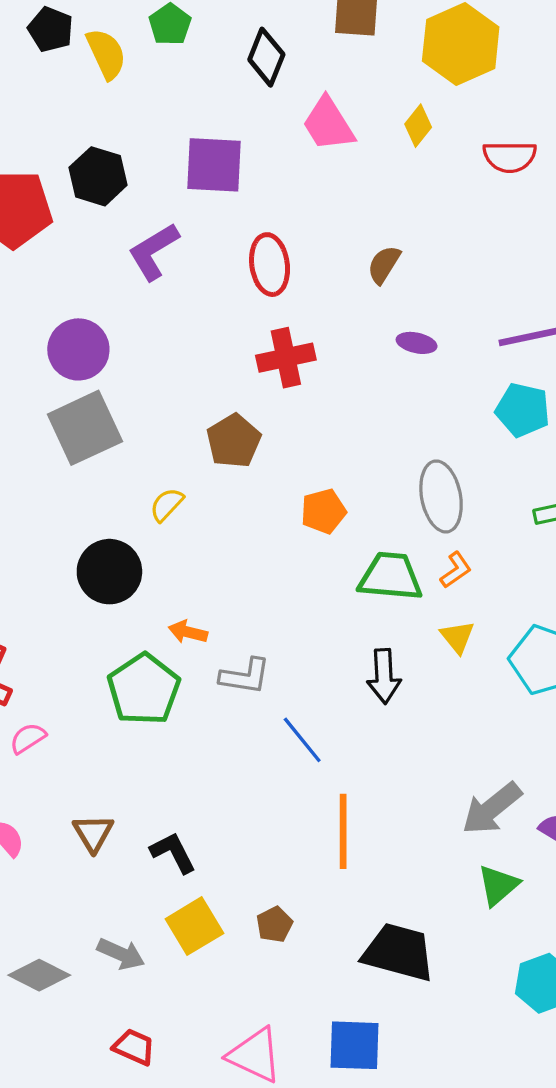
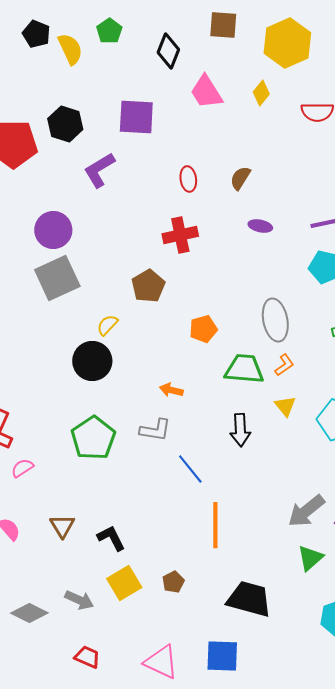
red ellipse: (270, 265) -> (188, 179), moved, size x0.7
black circle: (109, 572) -> (92, 361), moved
orange arrow: (188, 632) -> (171, 390), moved

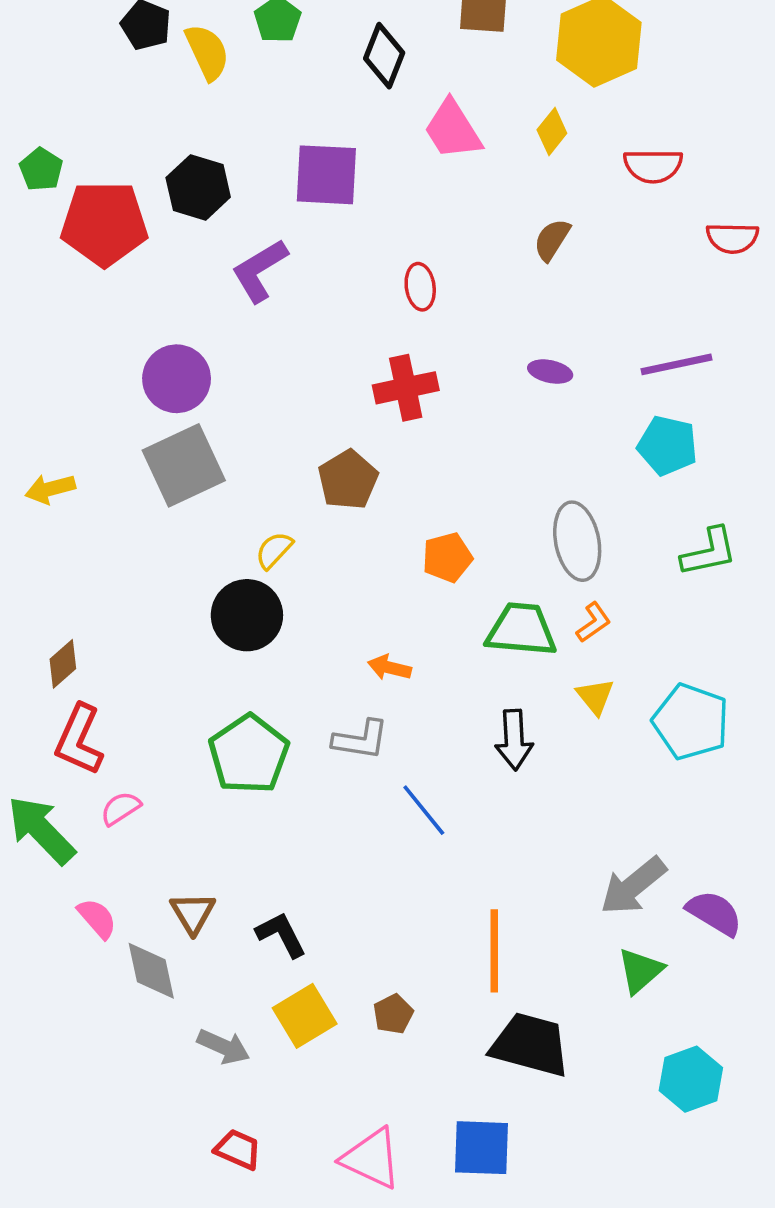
brown semicircle: (240, 178) -> (552, 240), moved
orange line: (215, 525) -> (494, 951), moved
gray diamond: (29, 613) -> (151, 971), moved, turned 51

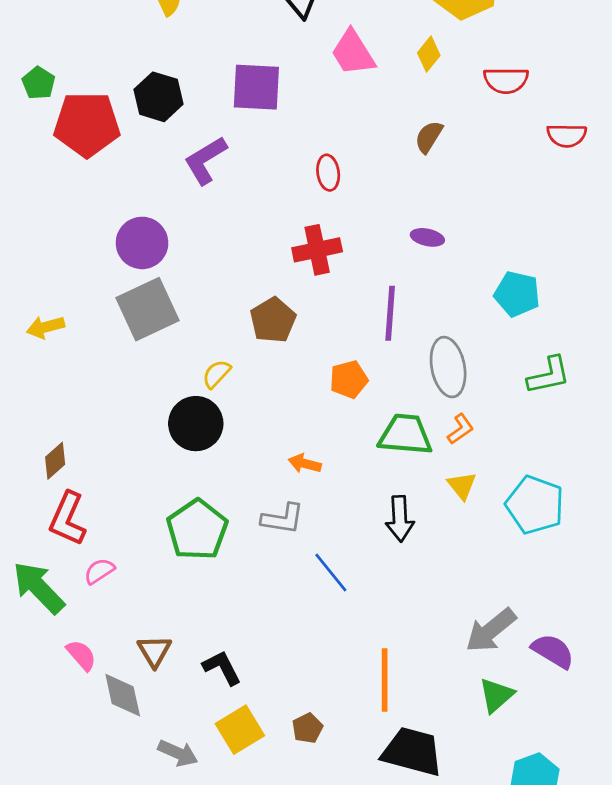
purple line: (676, 364) -> (390, 313), moved, turned -74

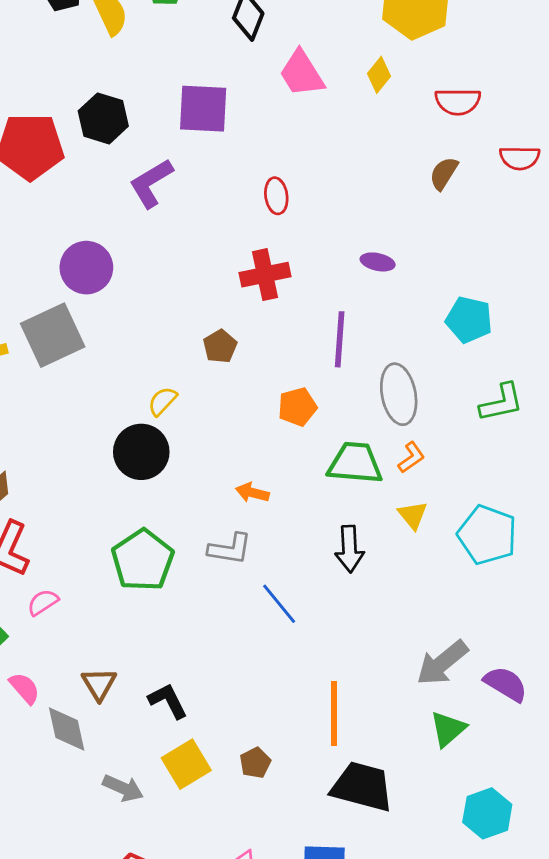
brown semicircle: (429, 137) -> (444, 173), moved
gray square: (148, 309) -> (53, 335), moved
brown pentagon: (273, 320) -> (220, 346), size x0.7

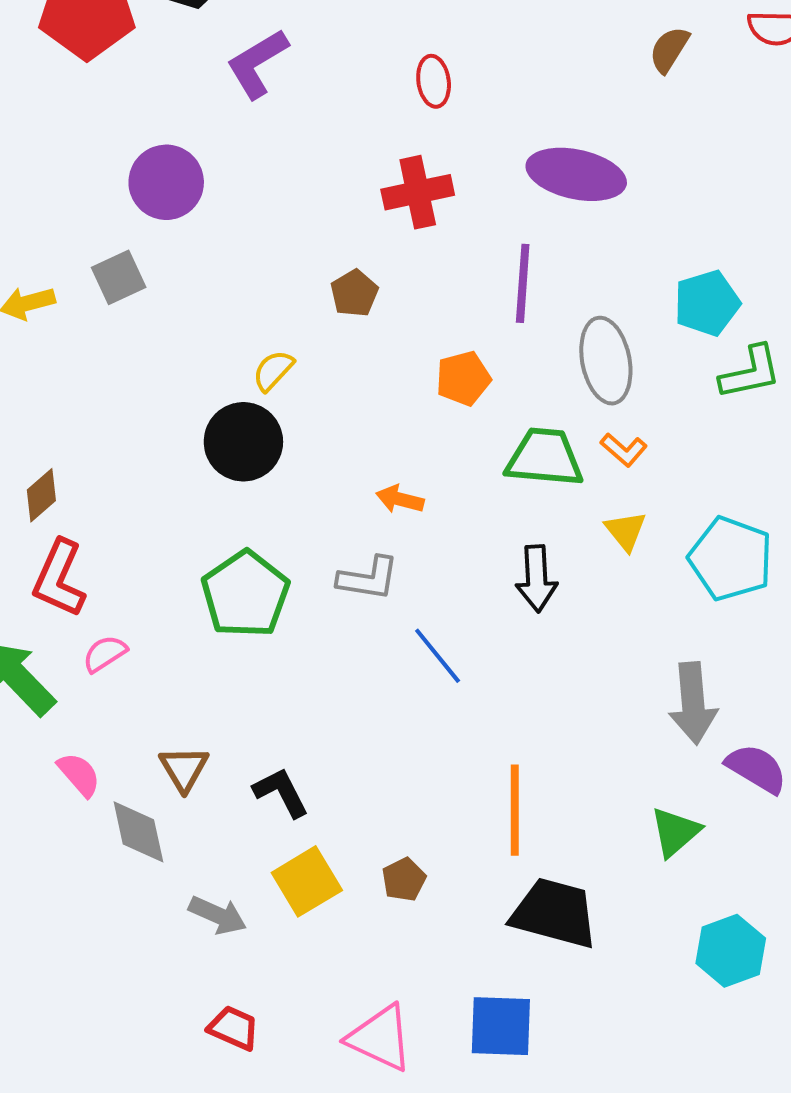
purple ellipse: (378, 262) -> (576, 174), size x2.0
cyan pentagon: (469, 320) -> (707, 303), moved, turned -30
gray square: (53, 335) -> (119, 277), size x0.6
orange L-shape: (411, 457) -> (624, 450), turned 76
gray arrow: (442, 663) -> (693, 703), moved, turned -56

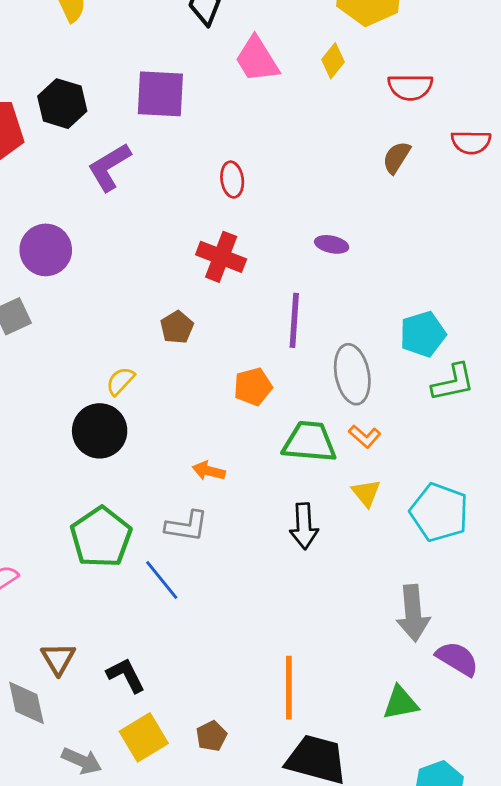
purple ellipse: (576, 174) -> (332, 244), size x0.5
red cross: (418, 192) -> (221, 257), turned 33
blue line: (438, 656) -> (162, 580), moved
green triangle: (675, 832) -> (401, 703), turned 30

